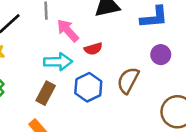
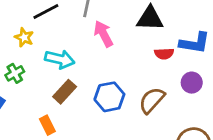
red semicircle: (93, 49) -> (164, 54), moved
cyan arrow: (58, 62) -> (60, 59), moved

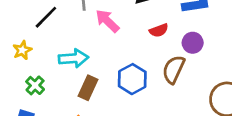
yellow star: (24, 37) -> (22, 50), moved, turned -30
red semicircle: (164, 54) -> (159, 30), moved
purple circle: (192, 83) -> (193, 43), moved

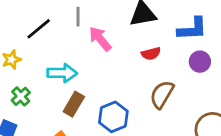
purple circle: (193, 43) -> (200, 62), moved
blue hexagon: (132, 79) -> (113, 117), moved

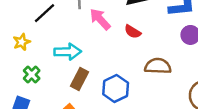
red semicircle: (151, 54) -> (133, 32), moved, turned 49
brown semicircle: (162, 94) -> (158, 66), turned 65

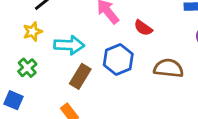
yellow star: (22, 42) -> (33, 32), moved
blue hexagon: (116, 88) -> (118, 59), moved

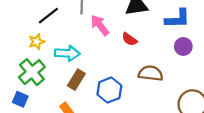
blue hexagon: (118, 59) -> (109, 90), moved
green cross: (27, 68) -> (32, 72), size x1.6

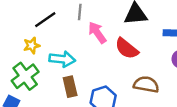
red semicircle: (130, 39) -> (127, 48), size x1.5
brown rectangle: (76, 80) -> (70, 87), turned -48

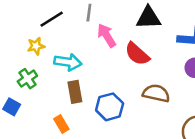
green cross: (25, 76) -> (27, 79), size x0.7

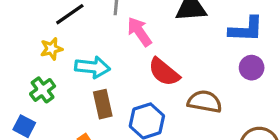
red semicircle: (137, 54) -> (164, 72), moved

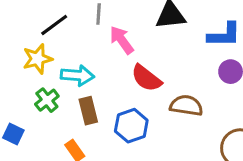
yellow star: (51, 49) -> (38, 59), size x1.4
green cross: (43, 90) -> (47, 100), moved

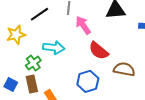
yellow star: (38, 59) -> (16, 35), moved
brown rectangle: (88, 111) -> (32, 84), moved

